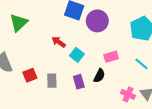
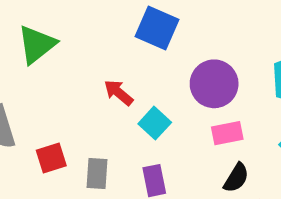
purple circle: (97, 21) -> (214, 84), moved
black semicircle: (99, 76) -> (236, 178), moved

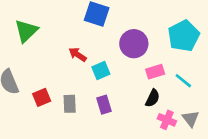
cyan square: (155, 123) -> (101, 70), turned 30
pink rectangle: (227, 133) -> (155, 72), moved

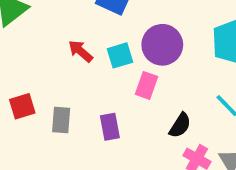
cyan square: (101, 70) -> (120, 55), moved
pink rectangle: (155, 72) -> (147, 85), moved, turned -60

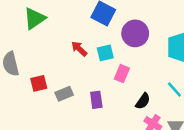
purple circle: (162, 45) -> (135, 33), moved
gray rectangle: (61, 120) -> (64, 94), turned 60

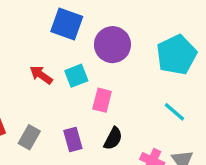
gray rectangle: (64, 94) -> (29, 137), turned -30
black semicircle: (143, 101) -> (113, 139), moved

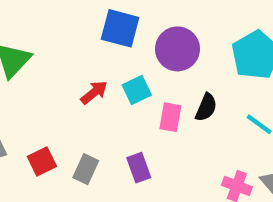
red arrow: (41, 75) -> (94, 92), turned 110
black semicircle: (113, 139) -> (206, 107), moved

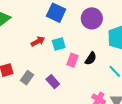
purple circle: (177, 49) -> (92, 18), moved
purple rectangle: (139, 168) -> (53, 82), turned -32

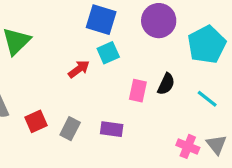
cyan square: (59, 44) -> (108, 53), moved
purple rectangle: (53, 82) -> (112, 129), turned -32

